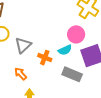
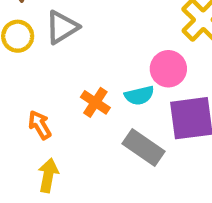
gray triangle: (23, 45) -> (62, 27), moved

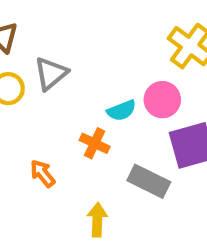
cyan semicircle: (139, 95) -> (122, 110), moved
yellow arrow: (48, 175) -> (97, 220), moved

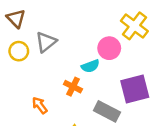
pink circle: (162, 100) -> (109, 48), moved

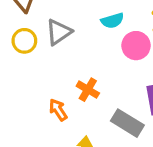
cyan semicircle: (90, 66) -> (112, 21), moved
orange arrow: (40, 105) -> (58, 110), moved

